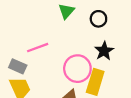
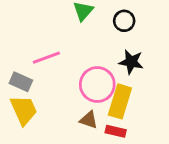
black star: (104, 51) -> (131, 62), turned -30

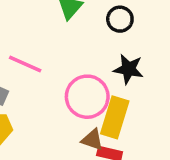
pink line: (46, 58) -> (25, 64), turned 44
brown triangle: (89, 120) -> (92, 140), moved

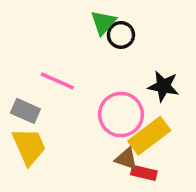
black circle: (120, 19) -> (121, 35), moved
yellow rectangle: (115, 117) -> (149, 136), turned 36

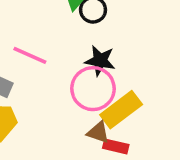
black star: (163, 86) -> (100, 61), moved

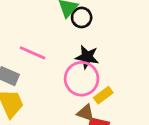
yellow rectangle: (121, 110) -> (103, 95), size x0.6

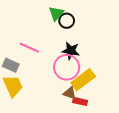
yellow rectangle: (103, 95) -> (83, 80), size x1.6

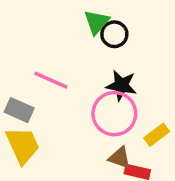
yellow rectangle: (83, 80) -> (157, 135), moved, size x0.6

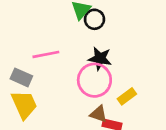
pink line: (51, 80) -> (46, 54), turned -35

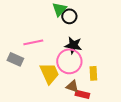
yellow rectangle: (127, 96) -> (93, 73), turned -56
yellow trapezoid: (24, 104) -> (49, 73), moved

